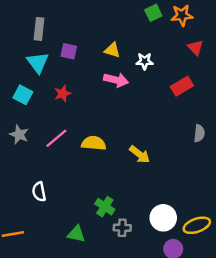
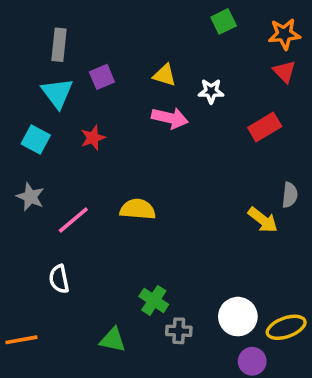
orange star: (182, 15) -> (284, 34), moved
purple square: (69, 51) -> (102, 77), turned -35
pink line: (56, 138) -> (73, 220), moved
yellow arrow: (140, 154) -> (263, 220), moved

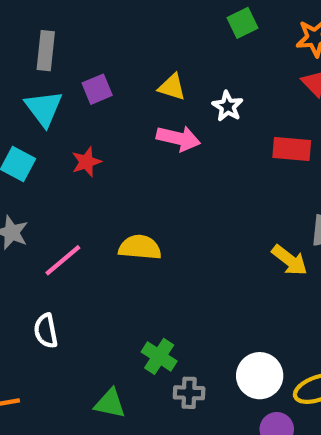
white star: (211, 91) -> (228, 106), turned 30
red rectangle: (265, 127) -> (292, 149), turned 36

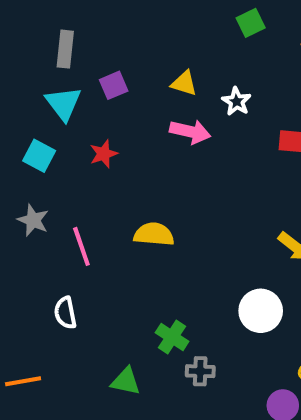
pink line: (63, 260) -> (81, 246), turned -69
white circle: (260, 376) -> (261, 311), moved

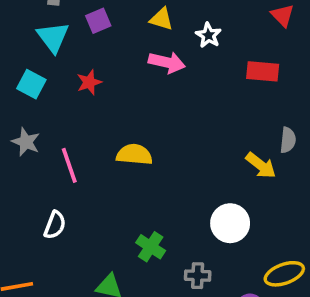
white semicircle: (65, 313) -> (55, 225), turned -148
gray cross: (200, 371) -> (198, 276), moved

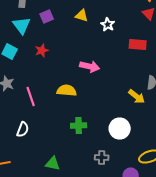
pink arrow: (167, 62) -> (90, 66), moved
green cross: (151, 247) -> (79, 126), moved, turned -35

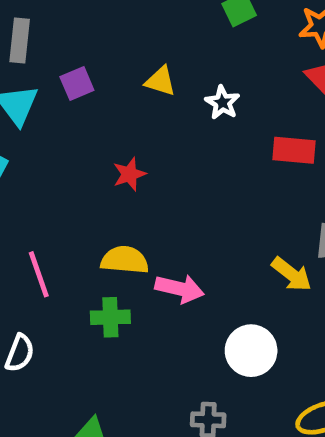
red star: (42, 50) -> (129, 174), moved
pink arrow: (90, 66) -> (180, 289), moved
green cross: (79, 126) -> (110, 317), moved

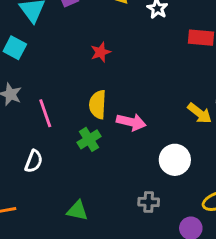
yellow semicircle: (125, 260) -> (98, 105), turned -92
green cross: (110, 317) -> (89, 139), turned -30

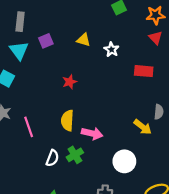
green cross: (89, 139) -> (75, 155), moved
white semicircle: (34, 161) -> (52, 158), moved

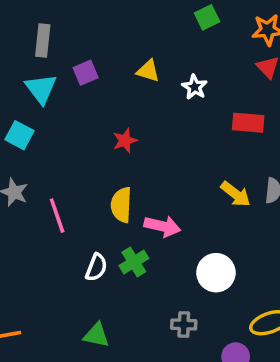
yellow arrow: (143, 127) -> (236, 194), moved

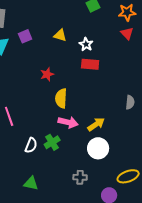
red rectangle: (248, 123) -> (90, 64), moved
yellow arrow: (236, 194) -> (96, 124), moved, turned -72
yellow semicircle: (121, 205) -> (61, 98), moved

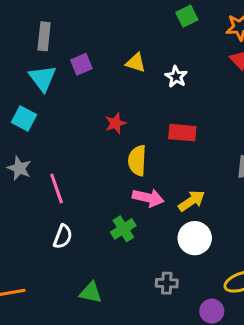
red rectangle: (90, 64) -> (182, 133), moved
white semicircle: (31, 145) -> (63, 237), moved

